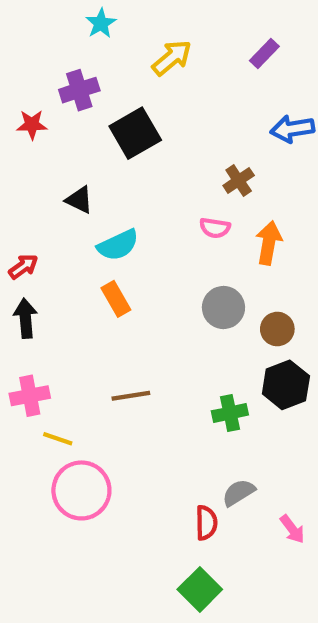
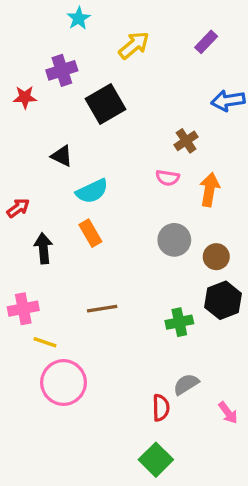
black arrow: (25, 318) -> (43, 248), moved

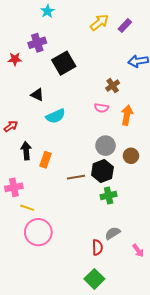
yellow arrow: (134, 45) -> (99, 22), moved
orange rectangle: (90, 233) -> (45, 160), moved, turned 49
black hexagon: (223, 300) -> (102, 171), moved
brown line: (102, 309) -> (76, 177), moved

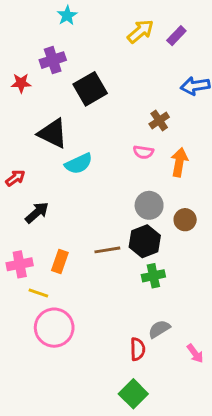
black triangle: (37, 95) -> (53, 133), size x1.6
black arrow: (26, 151) -> (37, 213), turned 54
orange rectangle: (45, 160) -> (60, 261), moved

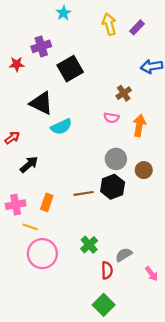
cyan star: (67, 15) -> (64, 13), moved
yellow arrow: (140, 31) -> (109, 24), turned -65
green cross: (153, 276) -> (89, 245), moved, turned -30

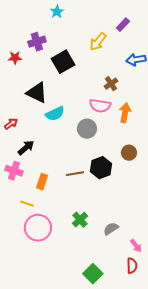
yellow arrow: (109, 24) -> (98, 42), moved, turned -126
pink semicircle: (111, 118) -> (100, 106), size x1.5
gray circle: (116, 159) -> (87, 129), moved
pink cross: (16, 205) -> (14, 171), moved, turned 30
red semicircle: (107, 270) -> (132, 266), moved

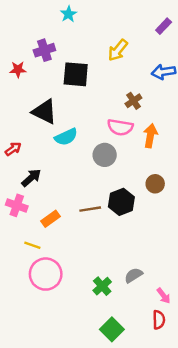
purple rectangle: (123, 25) -> (164, 26), moved
black square: (63, 62) -> (76, 74), turned 35
orange rectangle: (42, 182) -> (50, 219), turned 35
green cross: (80, 220) -> (102, 286), moved

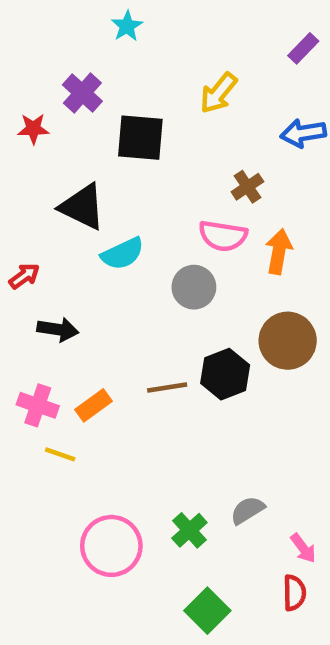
purple cross: (44, 50) -> (82, 93), turned -30
black arrow: (31, 178) -> (58, 330), turned 50
brown circle: (155, 184) -> (288, 341), size x1.6
pink cross: (17, 205) -> (38, 405), moved
pink circle: (46, 274) -> (111, 546), moved

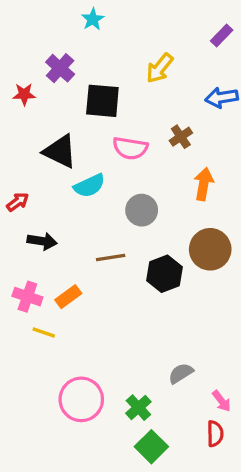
pink semicircle: (223, 236) -> (130, 148), moved
brown line: (167, 388) -> (111, 257), moved
green cross: (189, 530) -> (138, 408), moved

